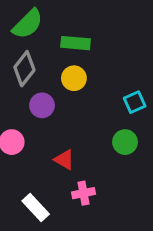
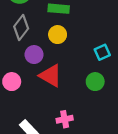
red triangle: (64, 160) -> (50, 76), moved, size x1.5

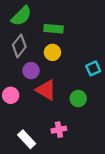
green circle: (95, 82) -> (78, 99), moved

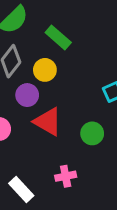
green rectangle: (54, 29) -> (58, 37), turned 36
yellow circle: (52, 52) -> (45, 70), moved

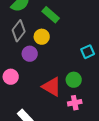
red triangle: (48, 122) -> (52, 87), moved
pink cross: (66, 176) -> (75, 103), moved

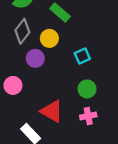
cyan square: (88, 52) -> (82, 56), moved
red triangle: (52, 87) -> (52, 111), moved

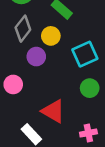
cyan square: (82, 56) -> (85, 54), size x1.5
pink cross: (88, 116) -> (88, 133), moved

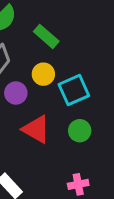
yellow circle: (51, 36) -> (43, 74), moved
red triangle: (53, 111) -> (36, 129), moved

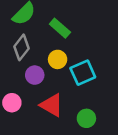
green circle: (80, 131) -> (86, 118), moved

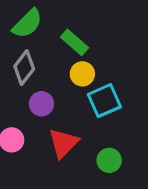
yellow circle: (58, 59) -> (82, 74), moved
red triangle: (52, 105) -> (64, 143), turned 45

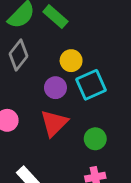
green rectangle: (75, 42) -> (55, 17), moved
purple circle: (42, 104) -> (55, 88), moved

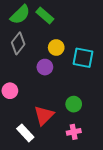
cyan square: (91, 85) -> (83, 58), moved, turned 35
red triangle: (54, 123) -> (44, 115), moved

